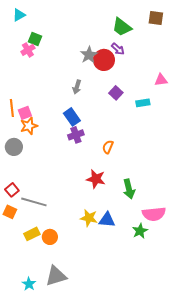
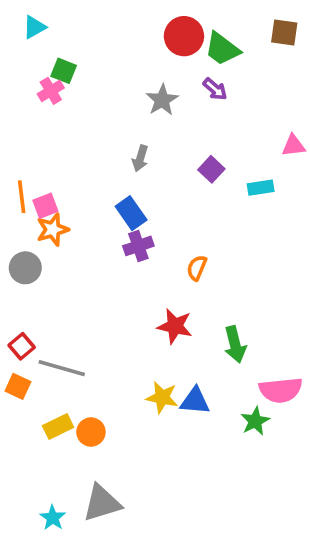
red circle: (104, 60) -> (184, 36), moved

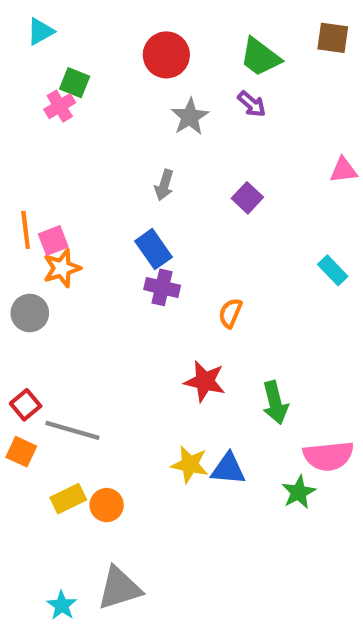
red circle: (184, 36) -> (166, 55), moved
cyan rectangle: (261, 188) -> (333, 270), moved, turned 55
purple cross: (138, 246) -> (162, 287), turned 32

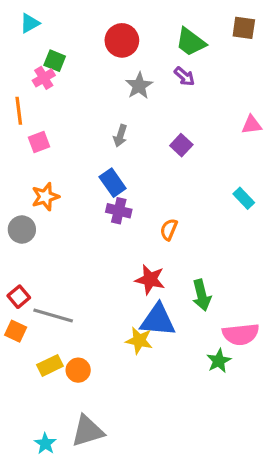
orange line: (26, 230) -> (19, 111), moved
pink square: (53, 241) -> (39, 142), moved
blue triangle: (228, 469) -> (158, 320), moved, size x1.4

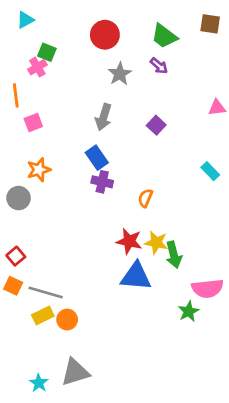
gray arrow: (120, 136) -> (104, 117), size x1.4
gray line: (53, 315) -> (46, 293), moved
yellow star: (139, 340) -> (156, 243), moved

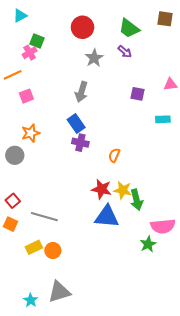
orange line: (16, 95) -> (13, 75), turned 72
purple square: (156, 125) -> (137, 94), moved, turned -32
cyan rectangle: (210, 171) -> (163, 119), moved, turned -48
gray line: (46, 293) -> (44, 217), moved

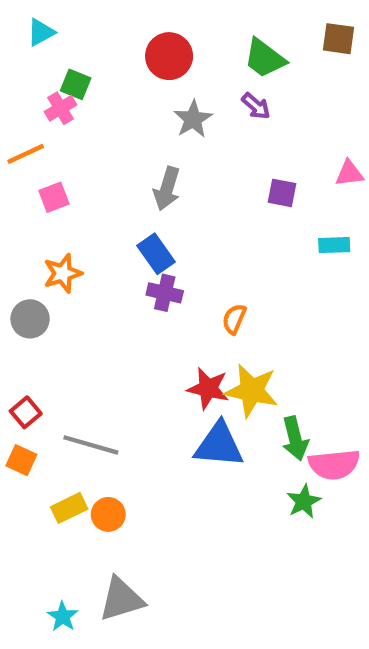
yellow star: (123, 190) -> (252, 391), size x1.4
green arrow: (136, 200) -> (295, 438), moved

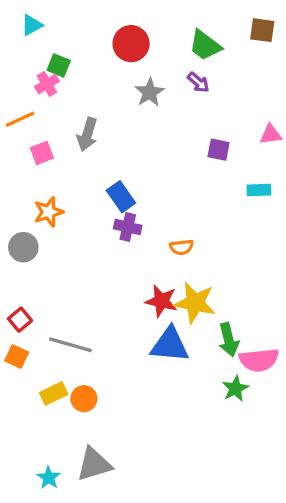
gray arrow: (167, 189) -> (87, 134), moved
orange semicircle: (234, 319) -> (182, 247), turned -120

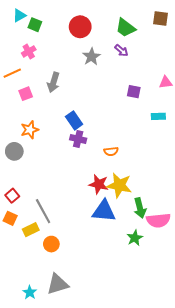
green square: (59, 65) -> (35, 25), moved
gray line: (70, 345) -> (43, 211), turned 45
green star: (235, 389) -> (135, 238), moved
yellow rectangle: (54, 394) -> (31, 230), moved

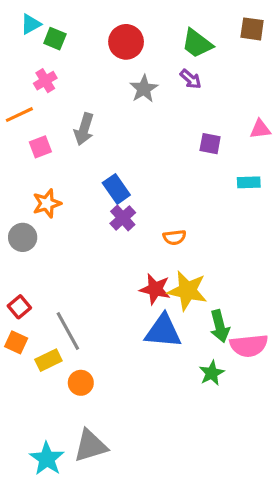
purple cross: (78, 139) -> (123, 218), turned 35
cyan star: (30, 292) -> (47, 459), size x1.5

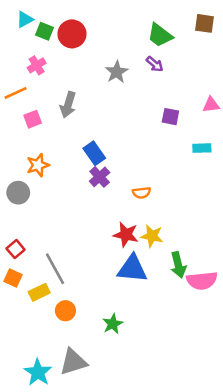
red circle: (126, 42) -> (72, 34), moved
yellow star: (187, 291) -> (152, 236), size x0.7
green star: (212, 373) -> (113, 324), moved

